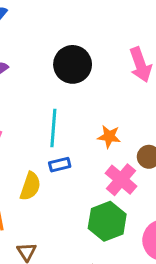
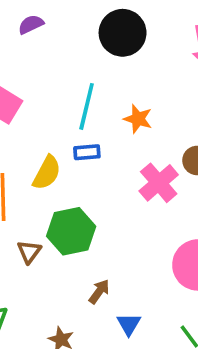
orange star: (109, 137) -> (138, 119), moved
green hexagon: (107, 221) -> (71, 231), moved

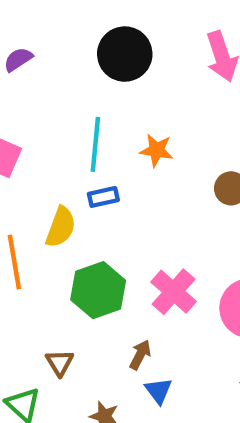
pink cross: (159, 183) -> (174, 292), moved
brown triangle: (29, 252) -> (60, 363), moved
blue triangle: (129, 324) -> (158, 391), moved

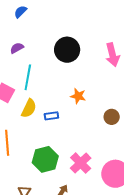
cyan line: (95, 144) -> (28, 77), moved
yellow semicircle: (61, 227) -> (29, 108), moved

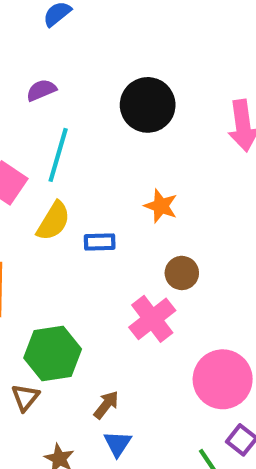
brown circle: (112, 117) -> (182, 273), moved
green hexagon: (45, 159) -> (53, 354), moved
pink cross: (81, 163) -> (152, 319), moved

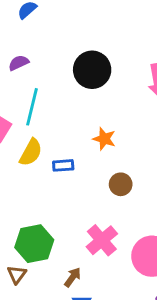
pink cross: (152, 319) -> (102, 240), moved

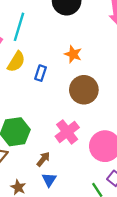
blue rectangle: (63, 165) -> (41, 73), turned -70
brown circle: (121, 184) -> (84, 90), size x1.6

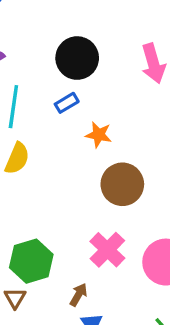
blue rectangle: (41, 73) -> (67, 103), moved, turned 49

